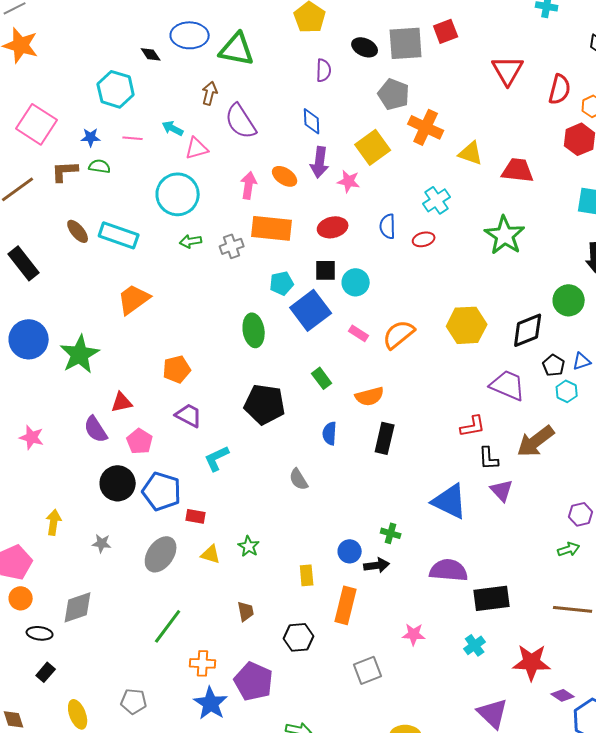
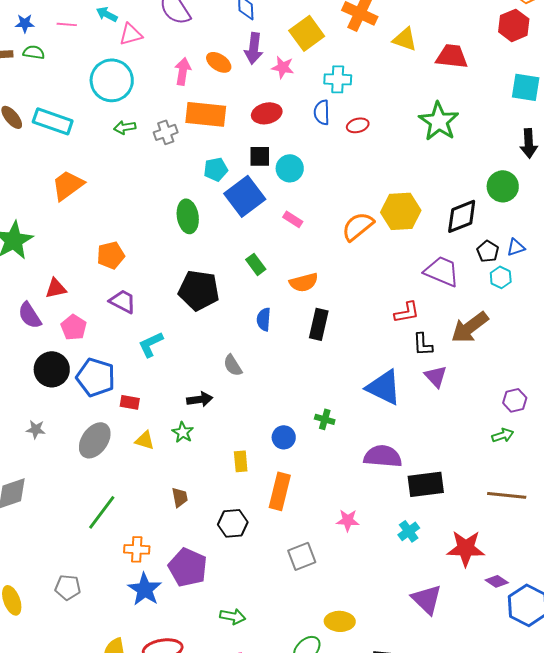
cyan cross: (437, 200) -> (338, 79), moved, turned 36
orange semicircle: (399, 334) -> (358, 226), moved
black arrow: (377, 565) -> (200, 399), moved

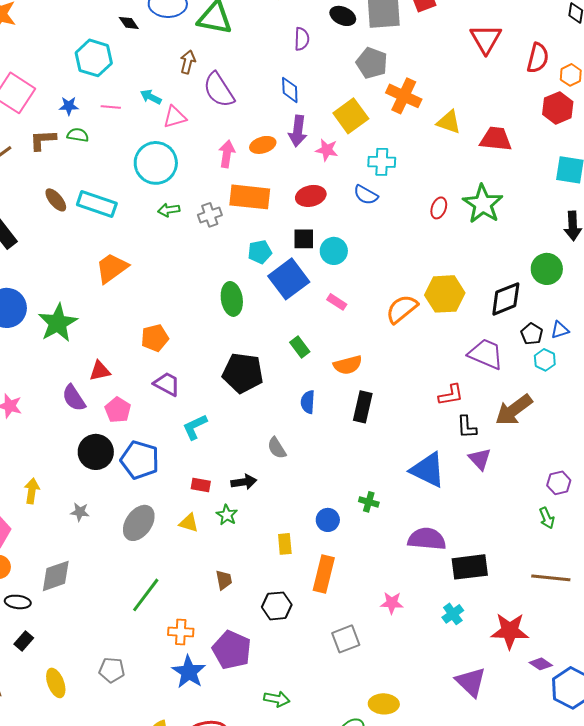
orange ellipse: (219, 62) -> (263, 145), turned -50
blue semicircle: (322, 112) -> (366, 195), turned -60
red ellipse: (358, 125) -> (439, 208), moved, turned -55
red rectangle: (130, 402) -> (201, 485), moved
green arrow: (503, 435) -> (547, 518), turned 85

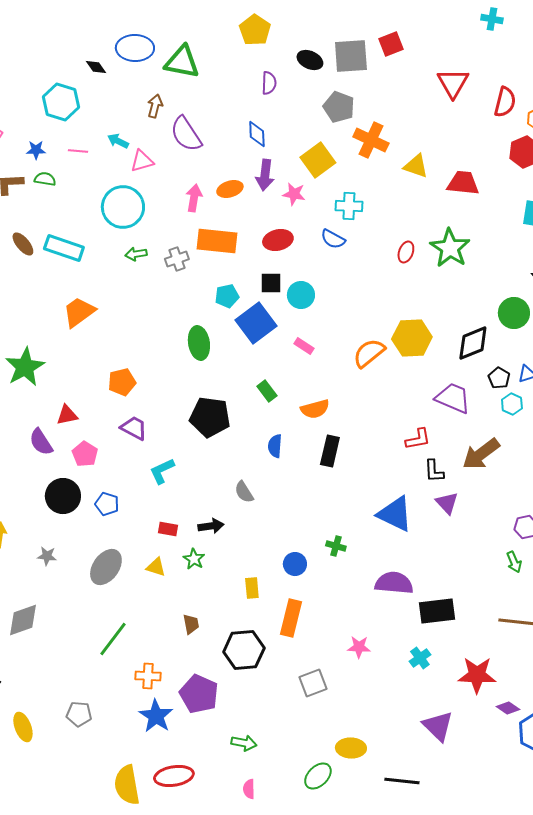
blue pentagon: (140, 460) -> (107, 504), size x0.6
black hexagon: (277, 606) -> (244, 650), size x1.4

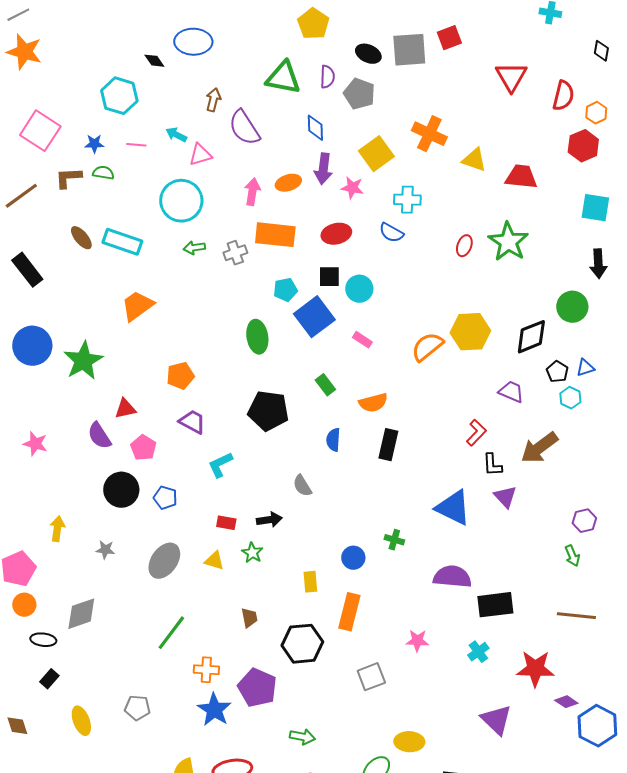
green triangle: (182, 62) -> (283, 78), moved
gray pentagon: (339, 107) -> (359, 94), moved
purple trapezoid: (453, 398) -> (511, 392), size x0.7
red L-shape: (418, 439) -> (476, 433), turned -36

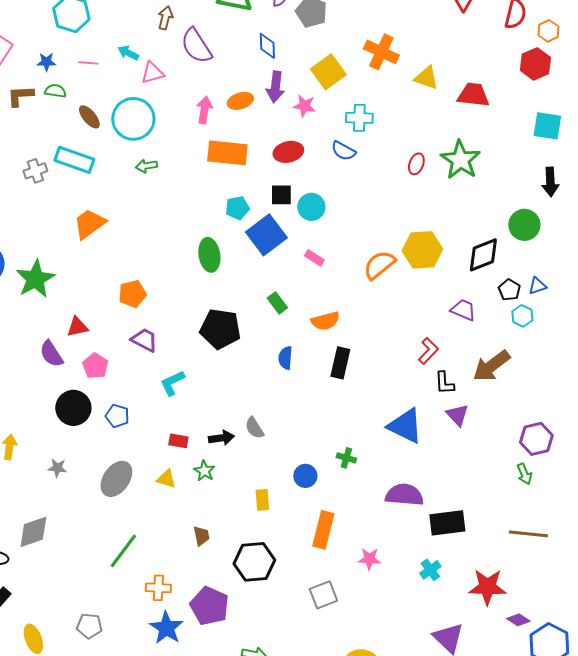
brown ellipse: (81, 238) -> (89, 117), moved
gray cross: (235, 253) -> (35, 171), moved
gray semicircle: (302, 486) -> (254, 428), moved
purple hexagon: (584, 521) -> (536, 439), size x1.4
orange rectangle: (349, 612) -> (323, 530), moved

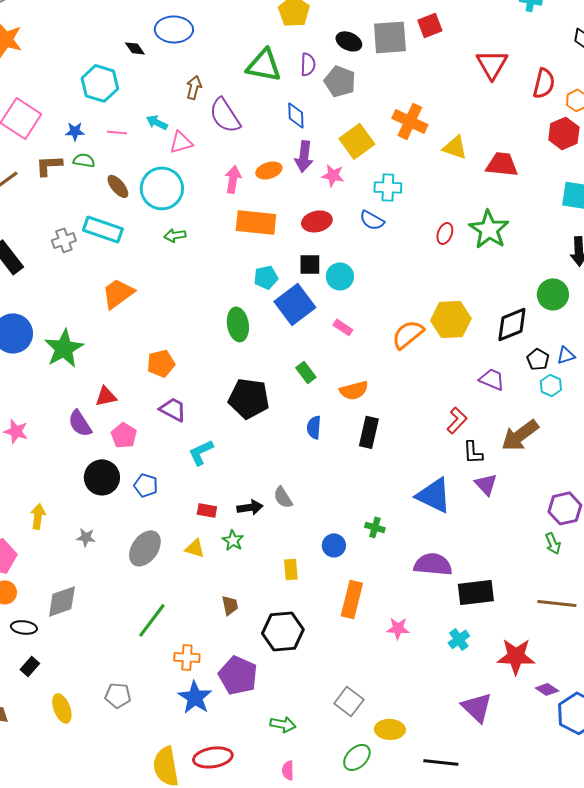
gray square: (323, 595) -> (349, 701), moved, turned -32

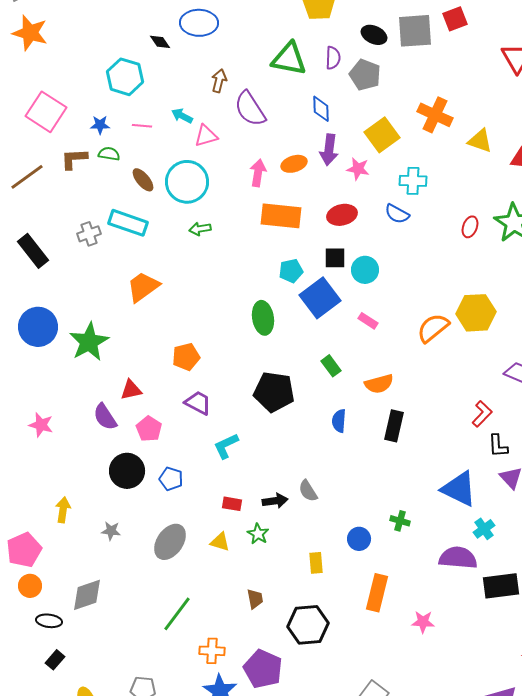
cyan cross: (459, 639) -> (484, 529), moved

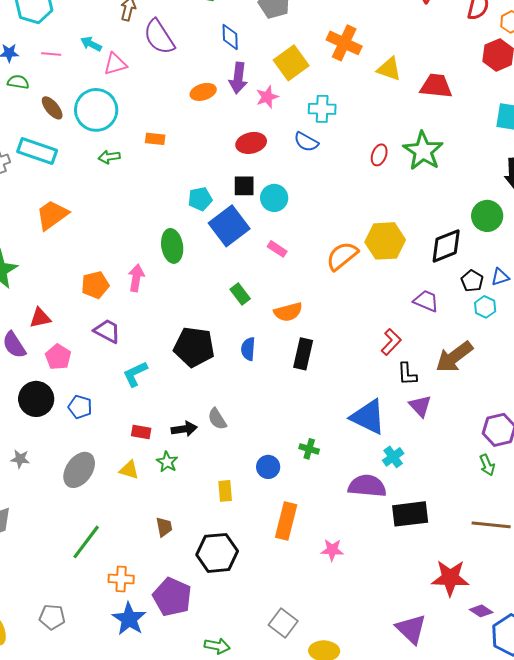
pink star: (358, 169) -> (267, 97), turned -30
pink arrow: (258, 173) -> (136, 278), moved
orange rectangle: (281, 216) -> (155, 139), moved, size x0.5
black pentagon: (274, 392) -> (194, 347), moved

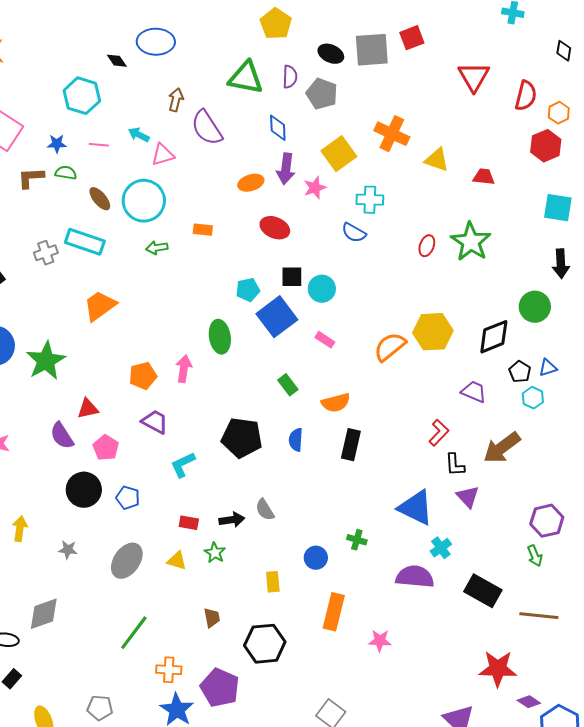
red trapezoid: (436, 86) -> (484, 177), size x0.7
red ellipse: (251, 143) -> (275, 228), moved, turned 36
black rectangle: (410, 514) -> (483, 591), moved, turned 36

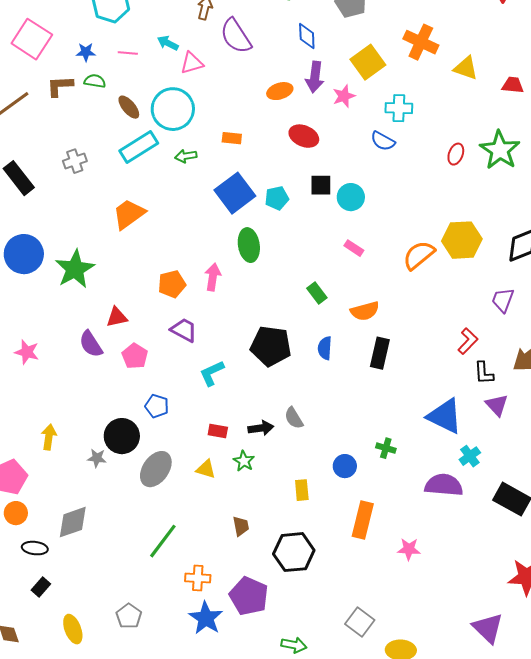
cyan rectangle: (85, 242) -> (139, 147), moved, turned -51
blue square: (277, 317) -> (235, 193), moved
purple trapezoid: (474, 392) -> (503, 300), turned -92
black circle: (84, 490) -> (122, 436), moved
gray pentagon: (100, 708) -> (129, 616), turned 30

